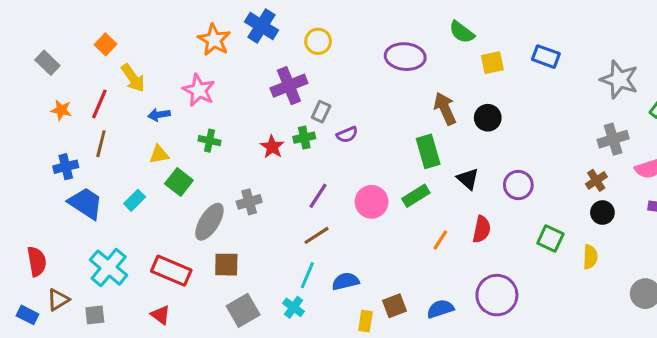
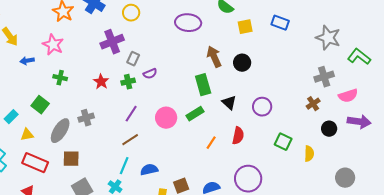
green cross: (304, 138) -> (128, 82), moved
yellow triangle: (159, 154) -> (27, 135), moved
black circle: (602, 213) -> (329, 129), moved

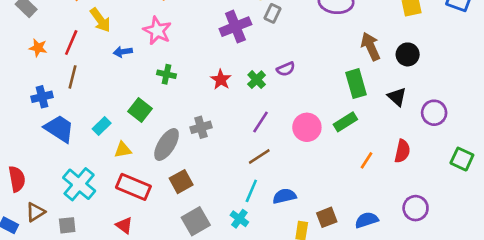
gray rectangle: (133, 59) -> (273, 13), moved
green cross: (128, 82) -> (257, 80), turned -32
black triangle: (229, 103) -> (397, 97), moved
brown square: (71, 159) -> (181, 182), turned -30
purple circle: (248, 179) -> (416, 208), size x0.7

